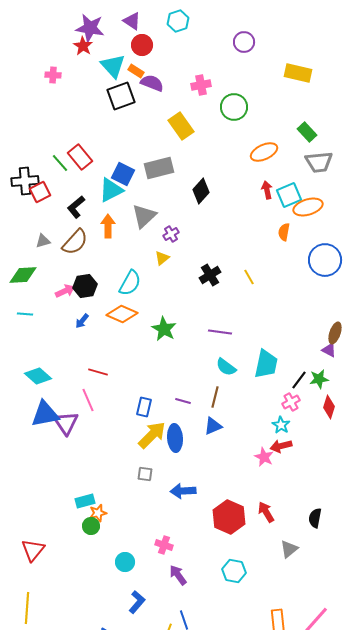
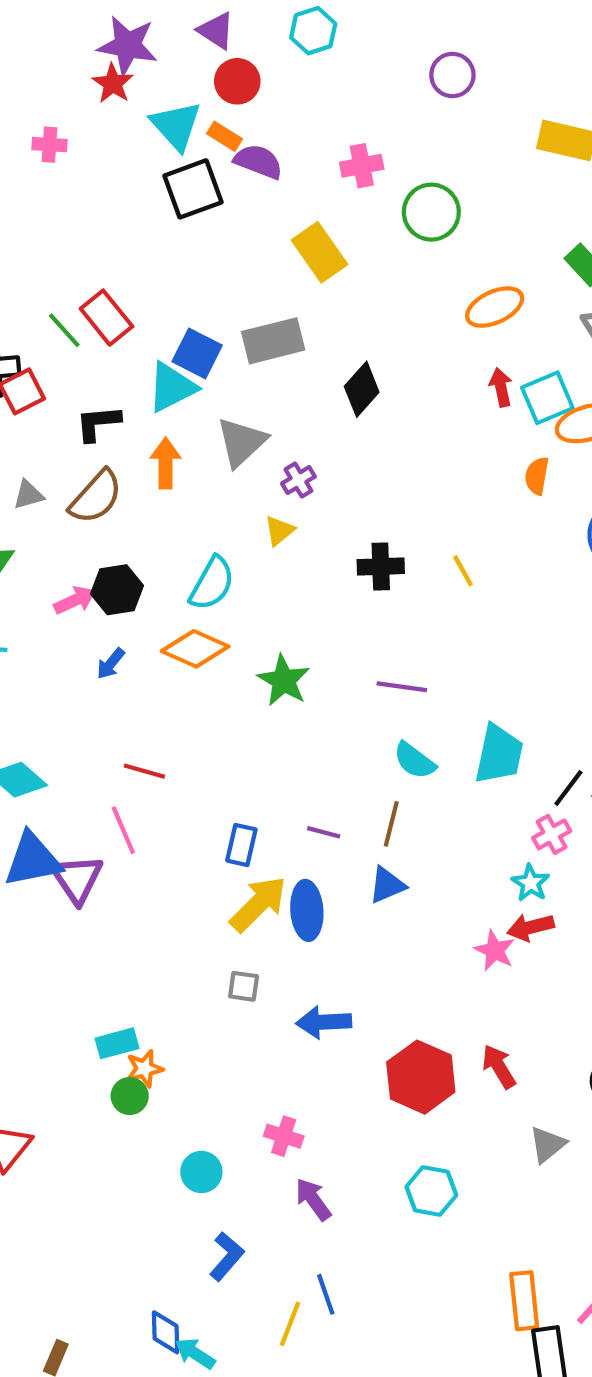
black L-shape: (76, 207) -> (98, 423), turned 35
black cross: (210, 275) -> (381, 567), turned 30

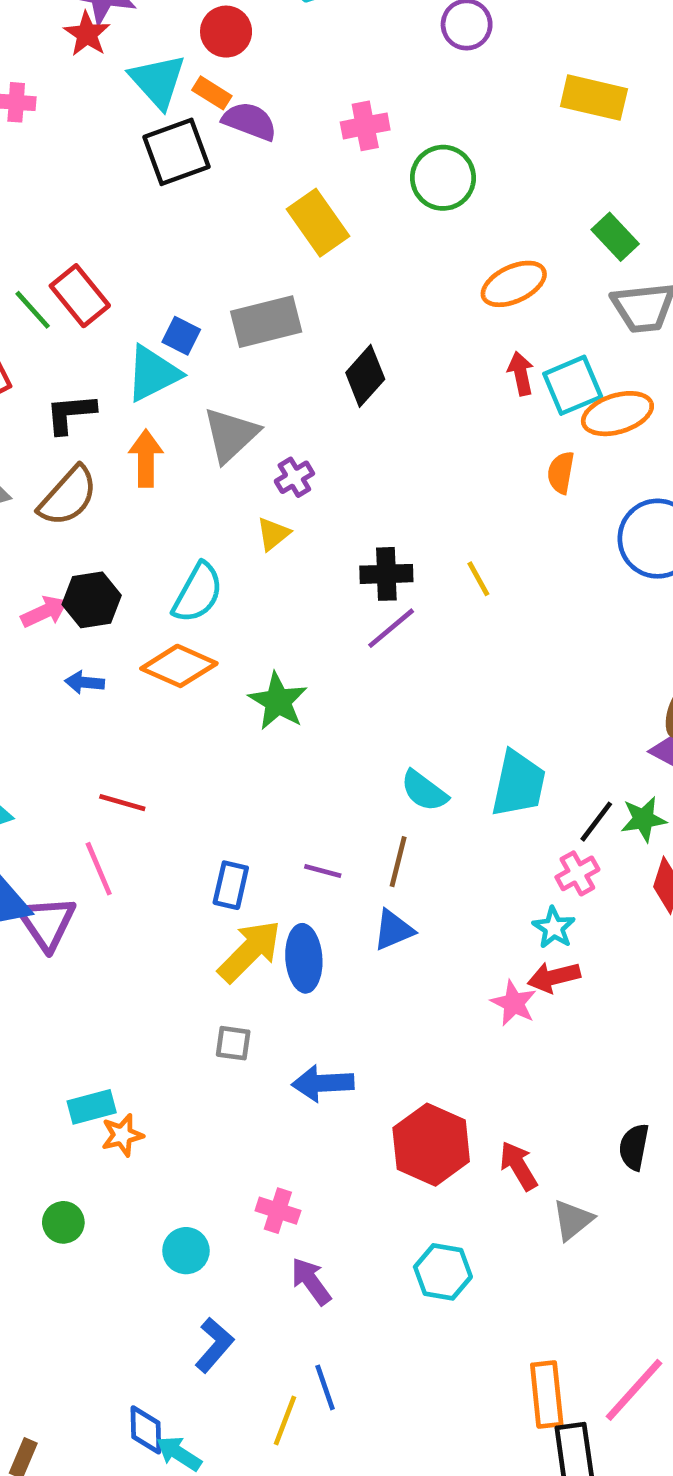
blue square: (197, 353) -> (181, 336), size x0.7
blue arrow: (111, 664) -> (85, 682), turned 56
purple line: (402, 687) -> (391, 628), moved, turned -48
red arrow: (499, 1066) -> (518, 1166), moved
green circle: (130, 1096) -> (63, 1222), moved

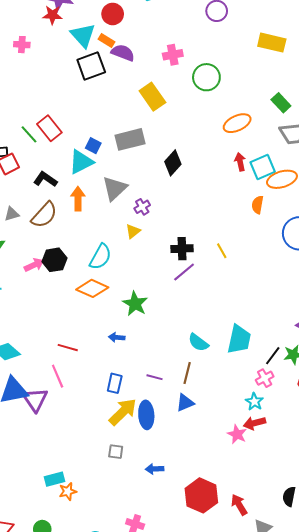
red star: (87, 34) -> (52, 15), turned -30
black L-shape: (70, 414) -> (45, 179), turned 40
blue arrow: (85, 682) -> (117, 337), moved
blue arrow: (323, 1083) -> (154, 469), size x0.7

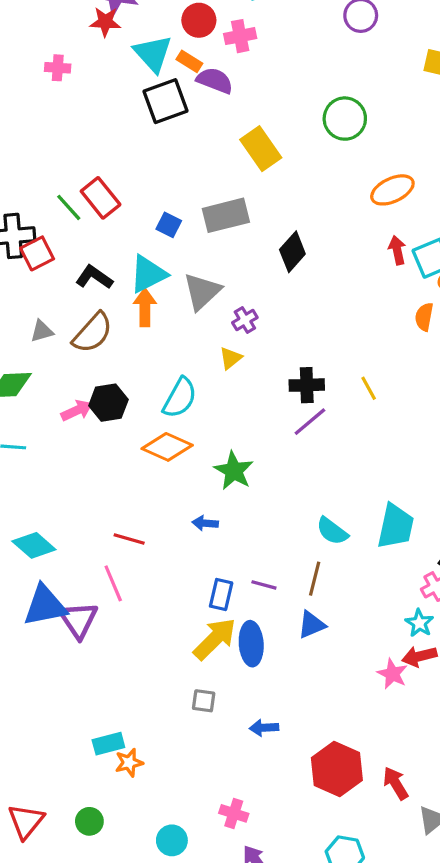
pink cross: (173, 55) -> (240, 36), moved
cyan triangle: (81, 162) -> (148, 274), moved
blue rectangle: (115, 383) -> (221, 594), moved

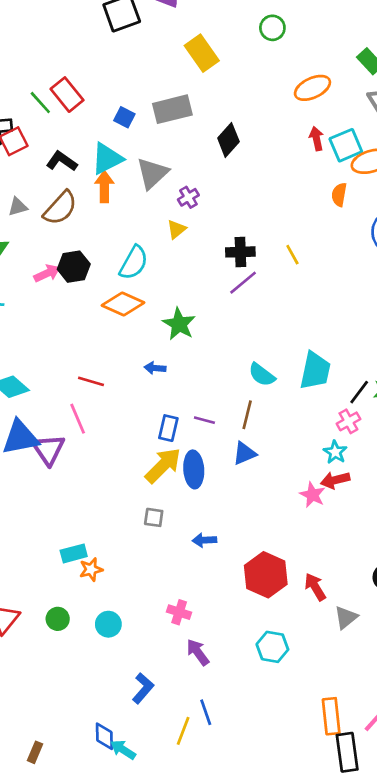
green circle: (345, 119) -> (272, 28), size x0.7
cyan circle: (172, 840) -> (108, 624), moved

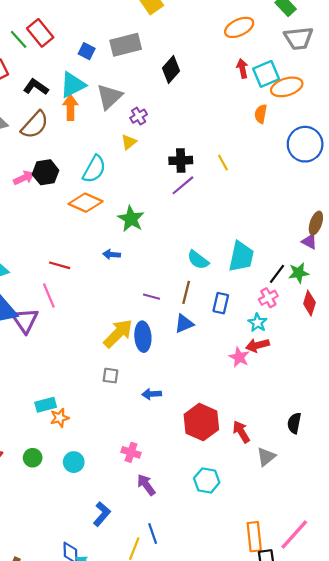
blue rectangle: (168, 428) -> (221, 303), moved

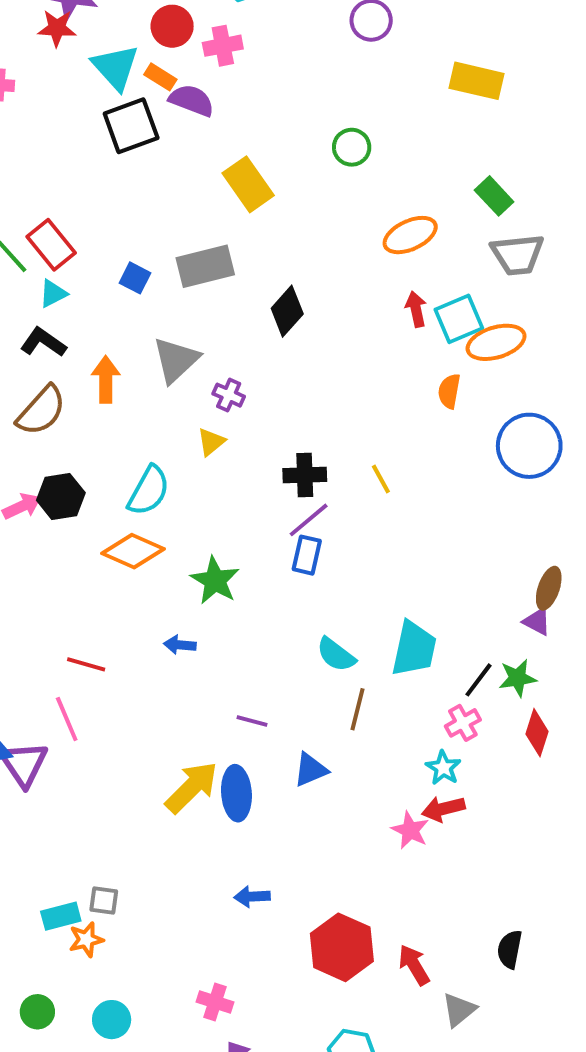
cyan triangle: (73, 85) -> (53, 294), moved, size x0.6
purple cross: (139, 116) -> (229, 395), turned -35
brown line: (186, 292) -> (357, 709), moved
blue rectangle: (221, 303) -> (307, 555), moved
gray square: (110, 376) -> (104, 901), moved

